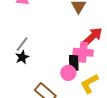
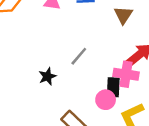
gray line: (22, 44) -> (79, 56), moved

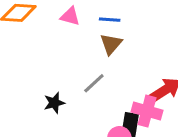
brown triangle: (123, 15) -> (111, 44), moved

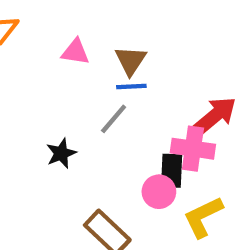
pink triangle: (70, 16) -> (75, 52), moved
blue line: (110, 20) -> (131, 86), moved

